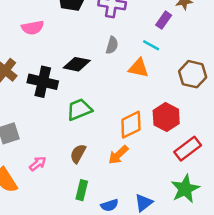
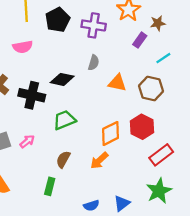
cyan line: (151, 45) -> (163, 58), moved, turned -63
brown hexagon: (193, 74) -> (151, 88), moved
pink arrow: (38, 164) -> (27, 141), moved
green rectangle: (82, 190) -> (50, 186), moved

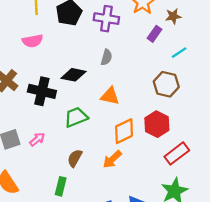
orange triangle: (117, 83) -> (110, 96), moved

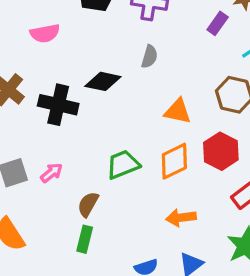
orange triangle: (110, 96) -> (178, 111), moved
green trapezoid: (76, 117) -> (123, 164), moved
brown semicircle: (75, 158) -> (88, 204), moved
orange arrow: (112, 159) -> (181, 218), moved, turned 36

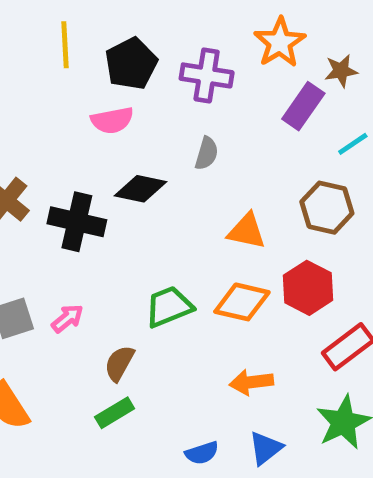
purple rectangle: (218, 23) -> (303, 106), size x1.4
pink semicircle: (45, 33) -> (112, 120), moved
orange diamond: (174, 161) -> (242, 302), turned 39
green rectangle: (85, 239) -> (115, 413), turned 45

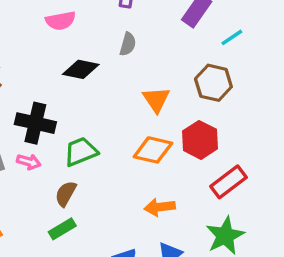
black cross: (77, 222) -> (35, 123), moved
orange triangle: (247, 231) -> (156, 100), turned 44
green trapezoid: (169, 307) -> (81, 152), moved
pink arrow: (67, 318) -> (29, 162), turned 55

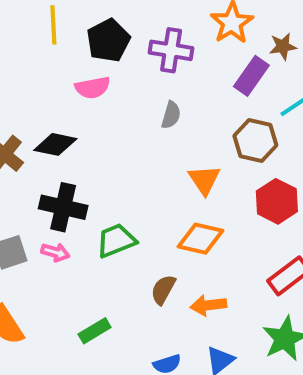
black diamond: (81, 69) -> (55, 144), moved
brown hexagon: (213, 83) -> (255, 141), moved
red hexagon: (200, 140) -> (277, 201), moved
brown semicircle: (66, 194) -> (163, 290), moved

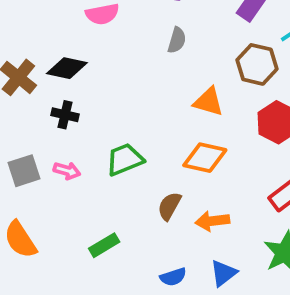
orange triangle: (204, 180) -> (209, 102), turned -40
black cross: (63, 207) -> (65, 115), moved, size x0.6

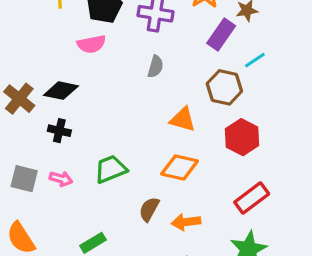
gray square: (24, 171) -> (24, 179), turned 32

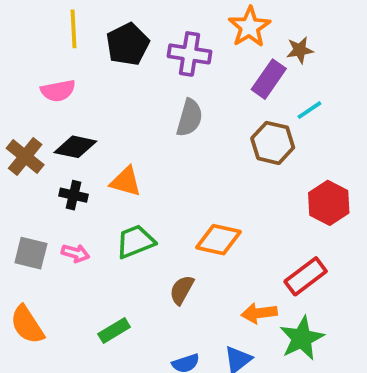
pink semicircle: (91, 44) -> (58, 91), moved
gray semicircle: (156, 67) -> (190, 118), size x1.4
orange triangle: (183, 119) -> (126, 182), moved
red hexagon: (242, 137) -> (329, 203), moved
orange arrow: (186, 222) -> (259, 313), moved

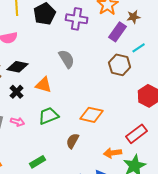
gray semicircle: (190, 118) -> (67, 59), moved, turned -48
black cross: (73, 195) -> (17, 92), turned 32

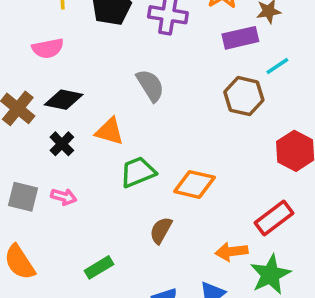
purple rectangle: (118, 32) -> (240, 38), turned 42
green trapezoid: (49, 116) -> (138, 172), moved

